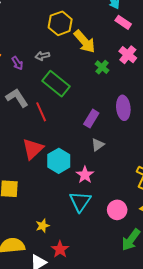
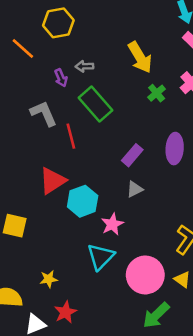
yellow hexagon: (60, 23) -> (58, 23), moved
purple arrow: (17, 63) -> (61, 78), moved
pink circle: (117, 210) -> (145, 275), size x1.5

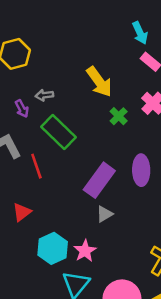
purple rectangle: (132, 155) -> (99, 180), size x1.5
red triangle: (53, 181) -> (22, 212), size x0.7
cyan hexagon: (83, 201) -> (53, 248), moved

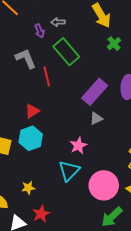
cyan hexagon: (53, 248) -> (31, 138), moved

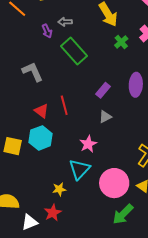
gray L-shape: (26, 59) -> (33, 72), moved
red line: (47, 76) -> (64, 105), moved
purple rectangle: (95, 92) -> (103, 90), size x0.6
red triangle: (32, 111) -> (41, 111), turned -49
yellow star: (28, 188) -> (59, 189), moved

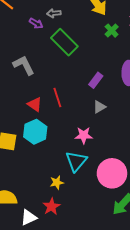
purple arrow: (47, 31) -> (36, 23), turned -32
pink star: (88, 144) -> (84, 135), turned 30

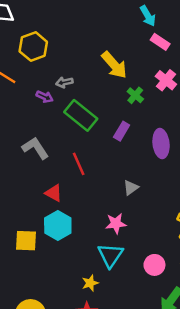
purple rectangle: (96, 80) -> (122, 131), moved
red line: (57, 97) -> (79, 164), moved
pink circle: (112, 173) -> (154, 265), size x0.6

